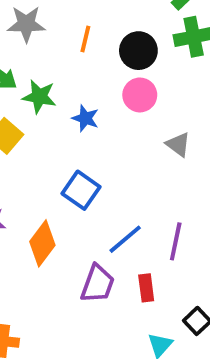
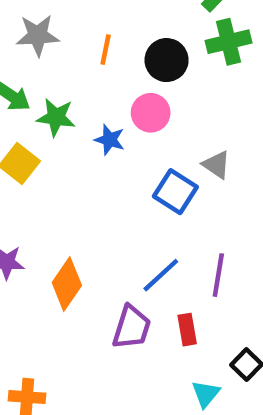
pink circle: (140, 95) -> (151, 113), moved
blue square: (81, 190) -> (175, 192), moved

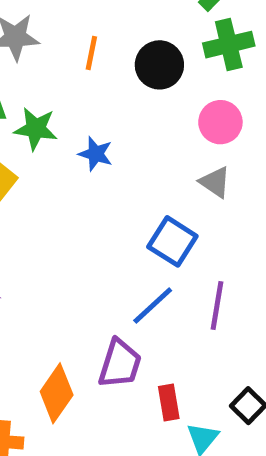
pink circle: (151, 113) -> (220, 122), moved
blue square: (175, 192) -> (172, 241), moved
orange diamond: (67, 284) -> (57, 393), moved
red rectangle: (187, 330) -> (169, 403), moved

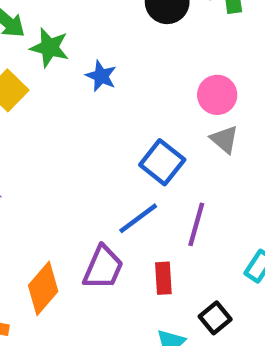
pink circle: (220, 122) -> (217, 95), moved
gray triangle: (215, 182) -> (224, 139), moved
red rectangle: (169, 403) -> (163, 278), moved

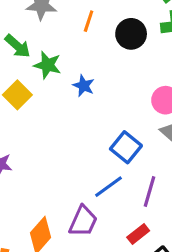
red rectangle: (163, 278) -> (138, 234), moved, turned 55

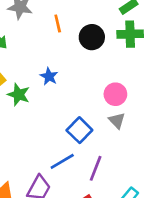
orange line: (89, 21) -> (58, 24), turned -36
green star: (47, 65) -> (19, 95), moved

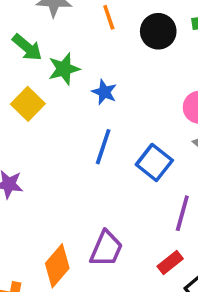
green star: (19, 95) -> (64, 69), moved, turned -30
blue line: (62, 161) -> (103, 147), moved, turned -35

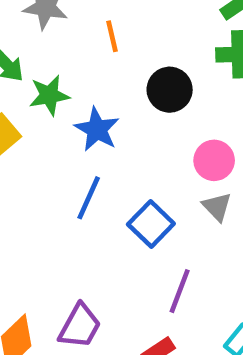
black circle: (158, 31) -> (170, 90), moved
blue star: (104, 92) -> (97, 129), size x1.4

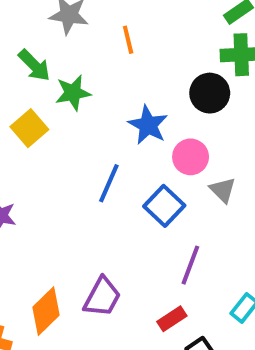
black circle: (170, 90) -> (210, 93), moved
blue star: (97, 129) -> (148, 125), moved
pink circle: (214, 160) -> (191, 157), moved

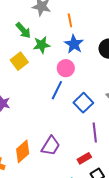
blue star: (148, 125) -> (74, 44), moved
pink circle: (191, 157) -> (66, 68), moved
purple line: (190, 265) -> (95, 132), turned -30

